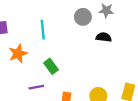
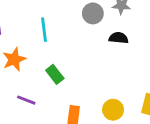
purple line: (36, 87) -> (26, 100), moved, turned 32

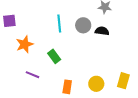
gray circle: (93, 13) -> (83, 25), moved
cyan line: (44, 30) -> (59, 24), moved

